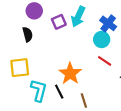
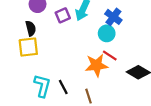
yellow square: (20, 68) -> (28, 47), moved
orange star: (70, 74) -> (96, 65), moved, turned 30

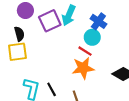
purple square: (63, 15) -> (50, 21), size x1.5
red line: (110, 55) -> (85, 51), moved

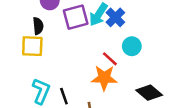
blue cross: (98, 21) -> (115, 17), moved
cyan circle: (92, 37) -> (132, 46), moved

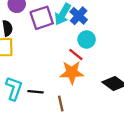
cyan circle: (132, 46) -> (87, 39), moved
black line: (64, 96) -> (35, 92), turned -63

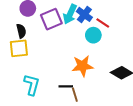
red line: (76, 54) -> (103, 23), moved
black line: (35, 92) -> (66, 86), moved

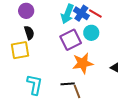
purple square: (51, 19) -> (71, 40), moved
red line: (103, 23) -> (95, 14), moved
black semicircle: (21, 31) -> (29, 33), moved

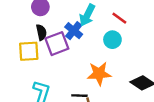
blue cross: (81, 13) -> (74, 31), moved
purple square: (71, 40) -> (57, 44), moved

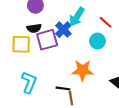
black semicircle: (41, 32) -> (34, 28), turned 88

